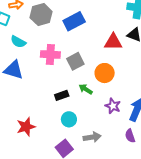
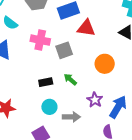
red triangle: (113, 42) -> (86, 28), moved
orange circle: (105, 73) -> (105, 64), moved
gray arrow: (92, 137) -> (71, 117), moved

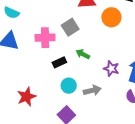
pink cross: (40, 40) -> (45, 38), moved
orange circle: (105, 64) -> (111, 17), moved

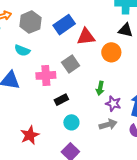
cyan semicircle: (12, 13) -> (22, 50), moved
green arrow: (83, 54) -> (100, 88), moved, turned -104
gray arrow: (92, 90) -> (108, 124), moved

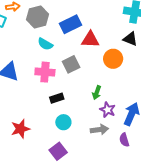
cyan semicircle: (22, 50) -> (45, 44), moved

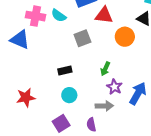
pink cross: (45, 72) -> (35, 16), moved
purple semicircle: (124, 140) -> (91, 125), moved

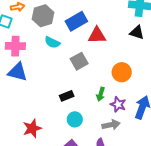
pink cross: (35, 16) -> (15, 46), moved
orange circle: (125, 37) -> (122, 72), moved
green arrow: (105, 69) -> (101, 94), moved

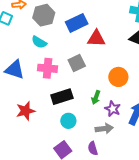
cyan semicircle: (52, 42) -> (39, 42), moved
pink cross: (15, 46) -> (48, 68), moved
black rectangle: (67, 96) -> (62, 97), size x1.5
red star: (32, 128) -> (26, 111), moved

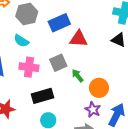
orange circle: (118, 77) -> (99, 88), moved
green arrow: (96, 97) -> (78, 76), moved, turned 120

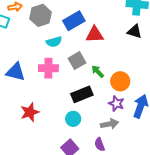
cyan semicircle: (21, 41) -> (54, 42), moved, turned -42
black rectangle: (42, 96) -> (82, 94), moved

